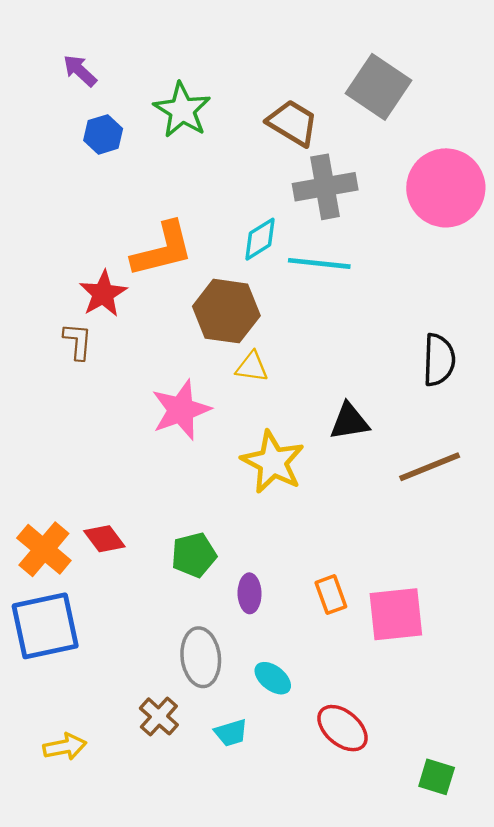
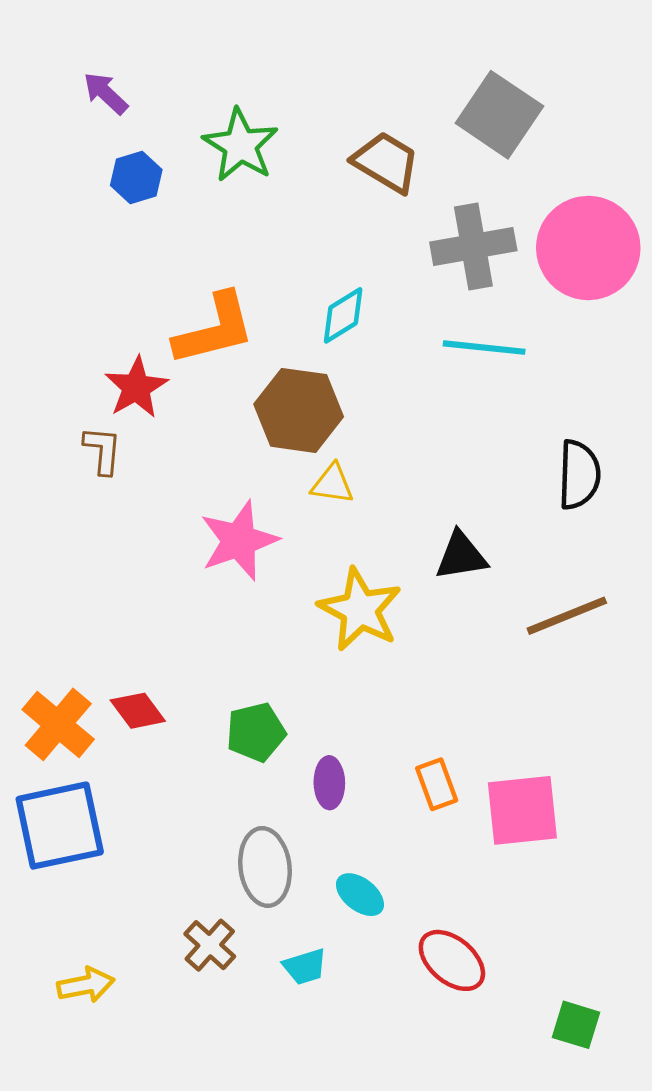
gray cross: (325, 187) -> (473, 246), moved
cyan line: (319, 263) -> (484, 348), moved

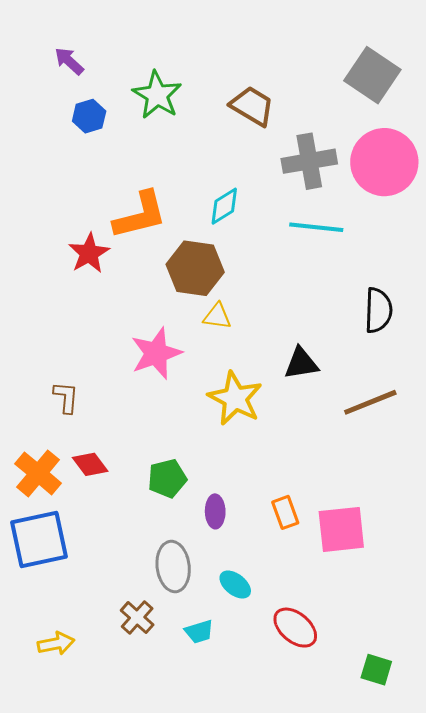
gray square: (499, 115) -> (372, 75), moved
brown L-shape: (103, 450) -> (66, 397), moved

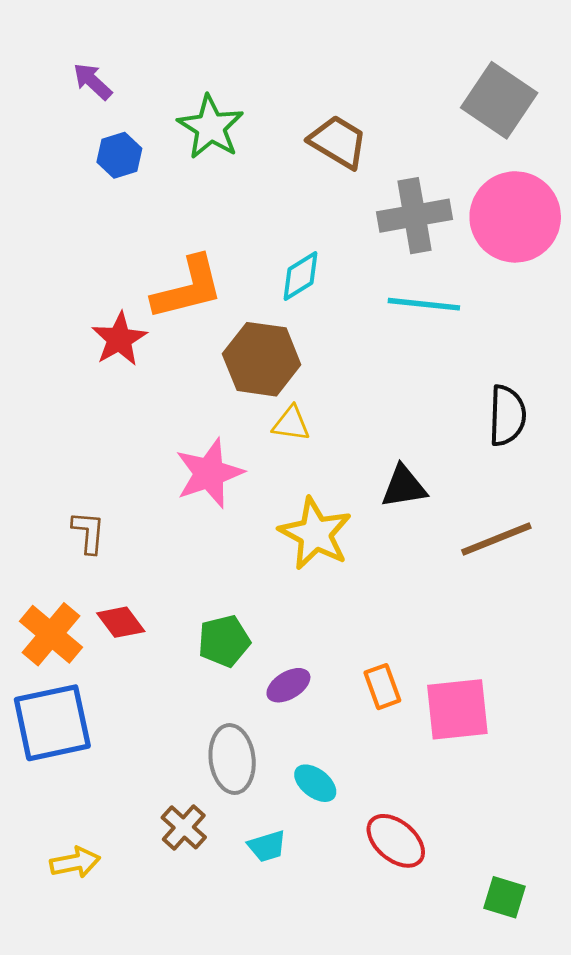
purple ellipse: (215, 511) -> (288, 685), turned 60

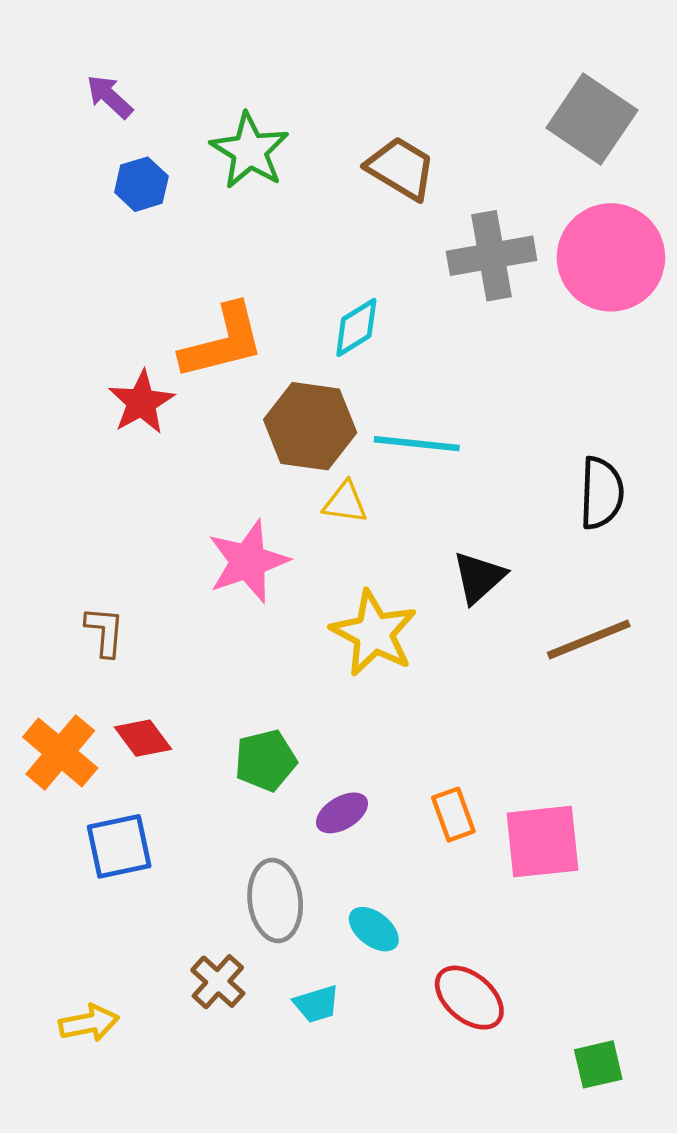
cyan line: (424, 304) -> (417, 444), moved
black triangle: (404, 487) -> (479, 577), turned -33
blue square: (52, 723) -> (119, 846), moved, size x0.7
green square: (504, 897) -> (598, 1064), turned -30

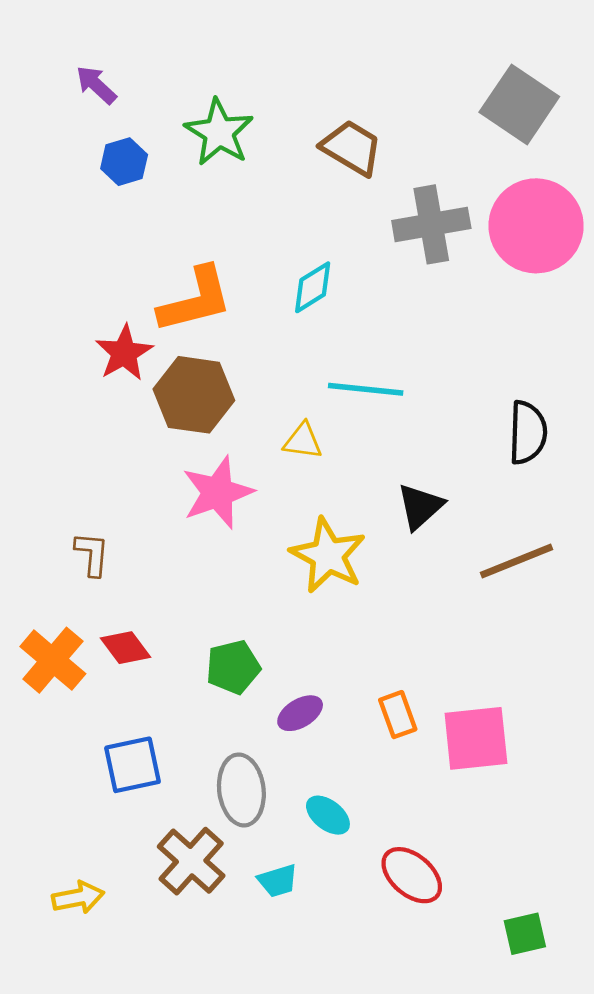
brown hexagon: (310, 426) -> (194, 395), moved
blue square: (119, 846) -> (132, 765), moved
brown cross: (218, 982) -> (191, 861), size x1.4

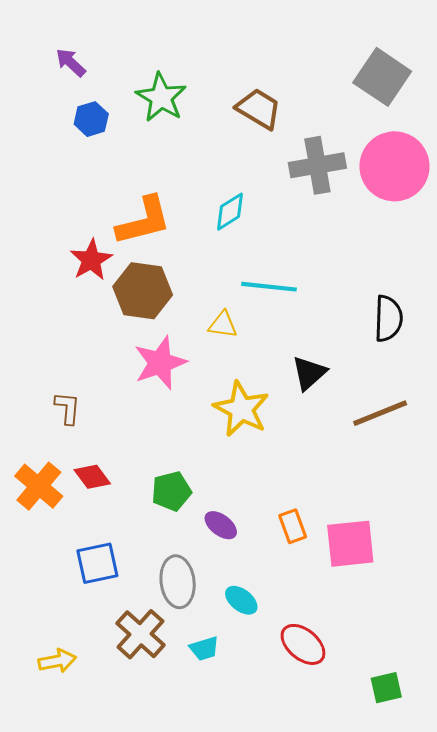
purple ellipse: (300, 713) -> (221, 525), turned 68

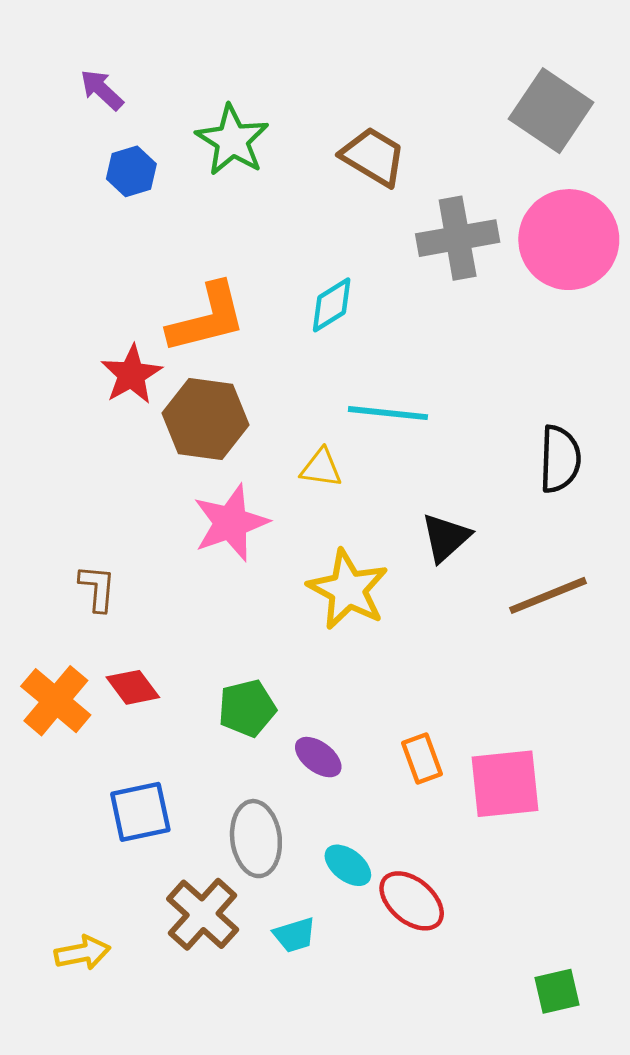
red ellipse: (303, 644) -> (412, 901), moved

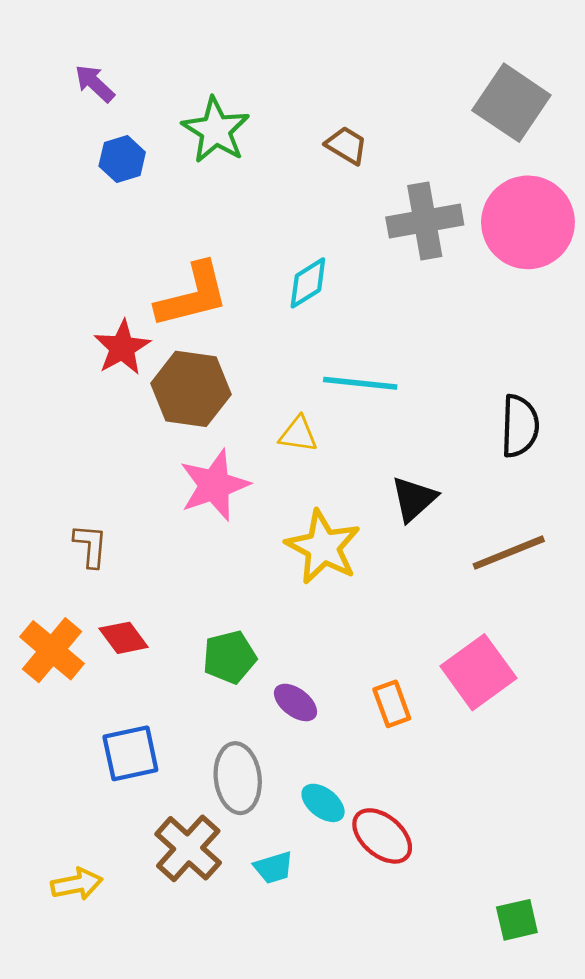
brown trapezoid: (373, 157) -> (346, 145), size x0.7
pink square: (505, 784) -> (478, 672), moved, turned -30

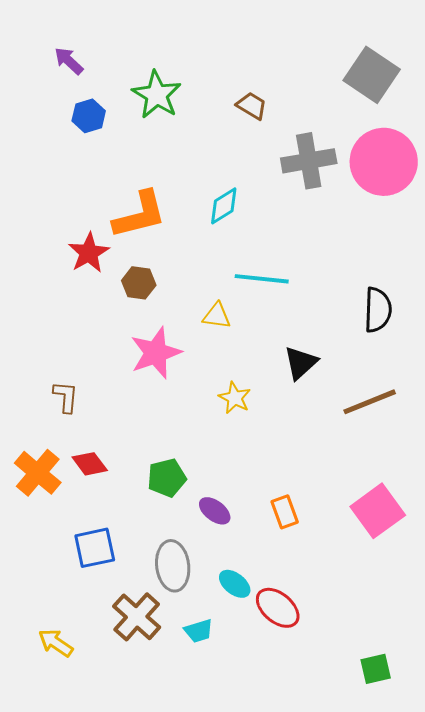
brown hexagon: (191, 389) -> (139, 283), size x0.6
yellow star: (323, 547) -> (235, 398), size x0.6
pink square: (478, 672) -> (378, 511), moved
yellow arrow: (77, 884) -> (56, 643), turned -135

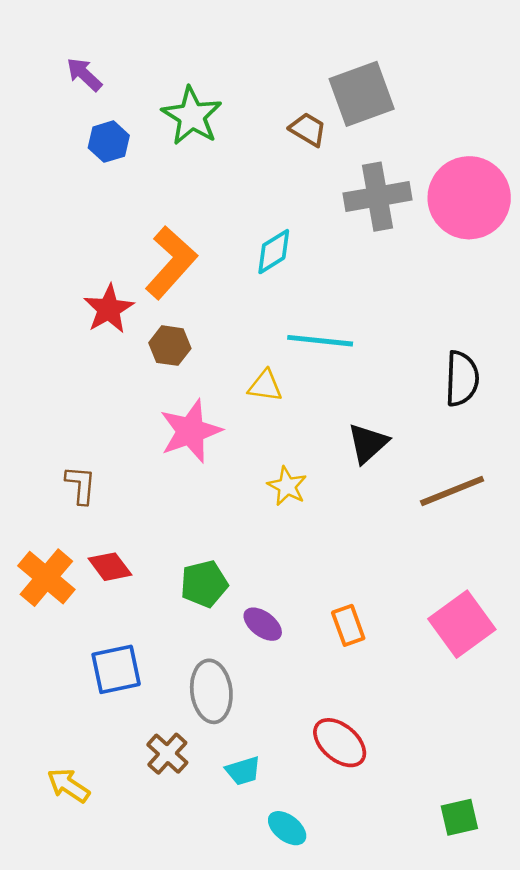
gray square: (372, 75) -> (362, 94), moved, turned 36
orange L-shape: (140, 215) -> (171, 263), turned -34
cyan ellipse: (235, 584) -> (287, 828), moved
brown cross: (137, 617) -> (167, 754), size x0.7

